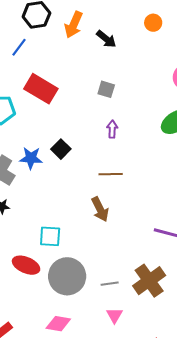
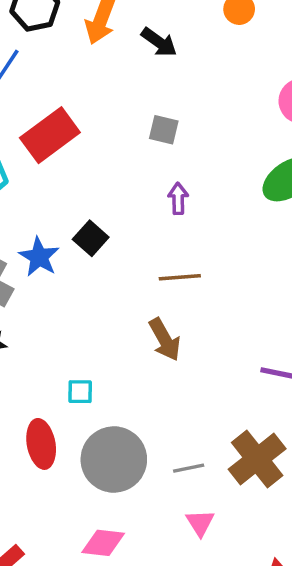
red rectangle: (41, 89) -> (50, 135), turned -64
blue star: (31, 158) -> (39, 257), turned 30
cyan square: (50, 236) -> (80, 392), size x0.7
red ellipse: (26, 265) -> (41, 444), turned 60

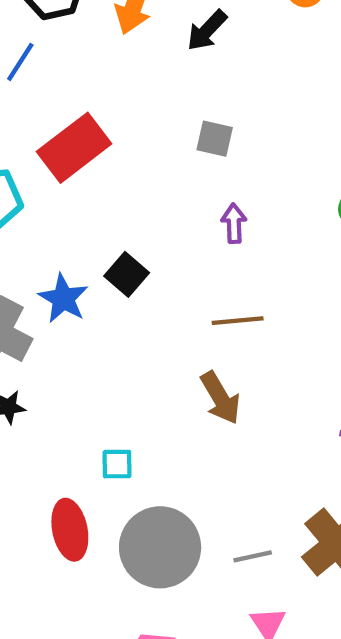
black arrow: (159, 42) -> (207, 30), turned 99

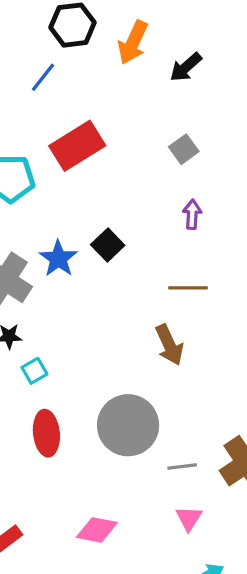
gray square: (215, 139) -> (184, 149), turned 36
cyan square: (117, 464) -> (34, 371), moved, turned -35
gray circle: (160, 547) -> (128, 425), moved

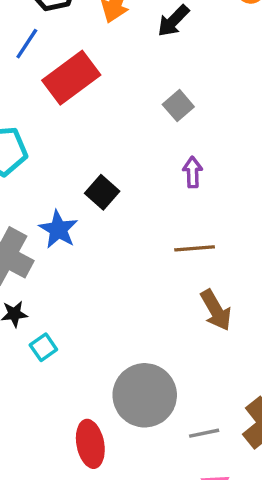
red rectangle: (77, 146) -> (71, 78), moved
black square: (108, 245) -> (102, 192), moved
brown arrow: (169, 345) -> (216, 310), moved
red ellipse: (46, 433) -> (90, 444), moved

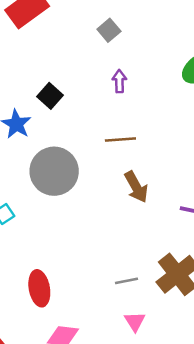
gray circle: (145, 395) -> (54, 171), moved

